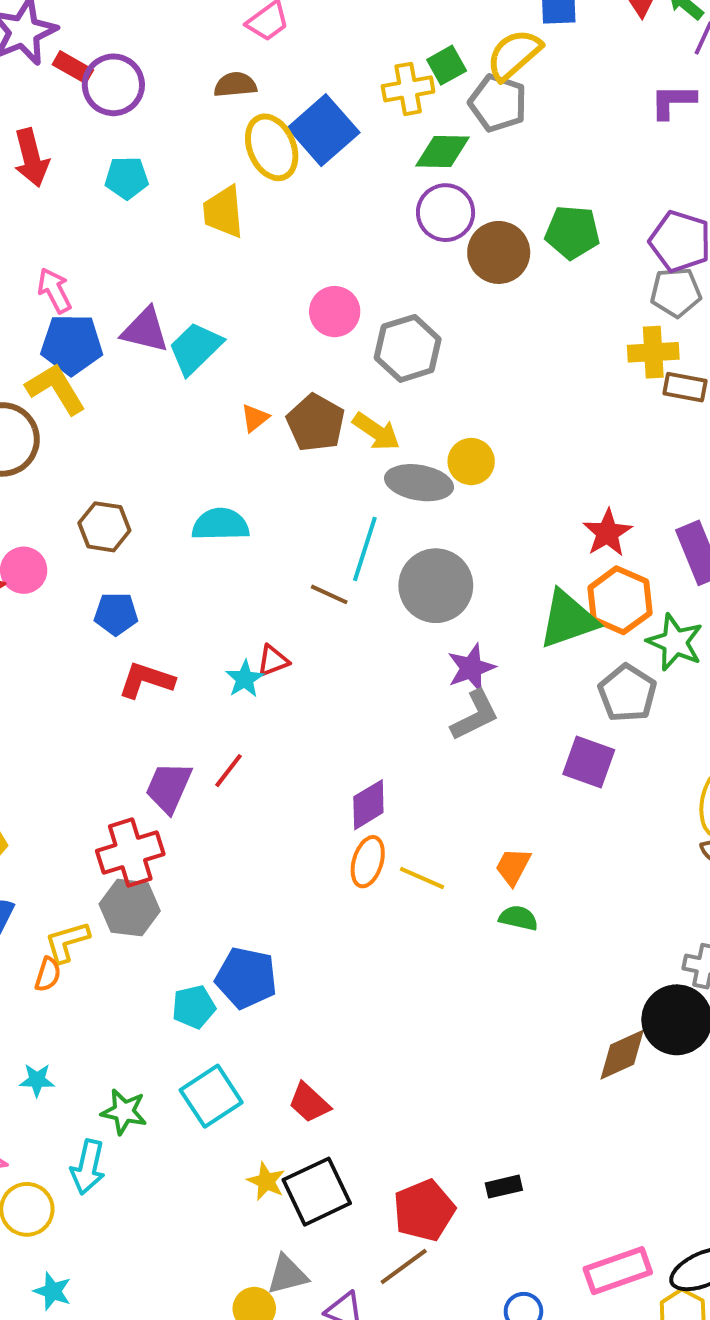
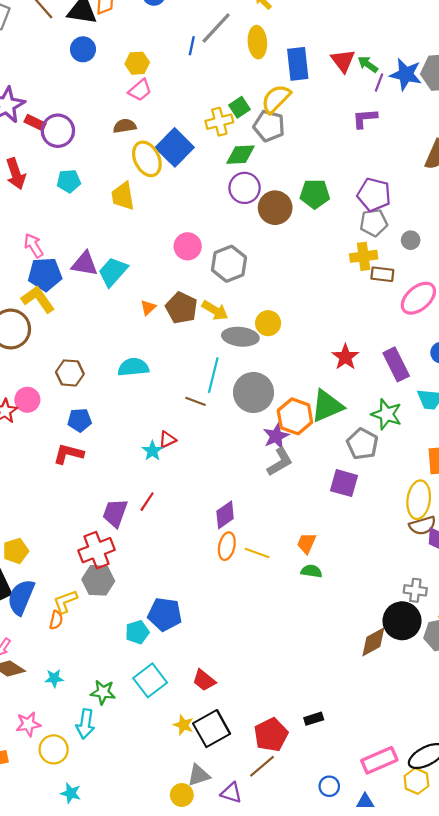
orange hexagon: (620, 600) -> (295, 416), moved
red L-shape: (146, 680) -> (68, 454), moved

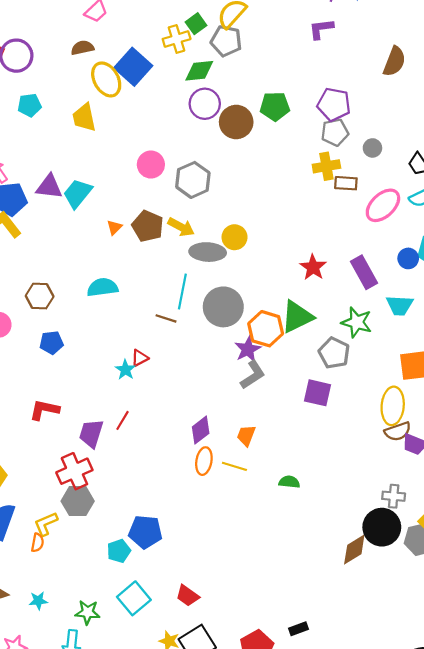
red L-shape: (68, 454) -> (44, 410), moved
orange trapezoid: (306, 543) -> (246, 435), moved

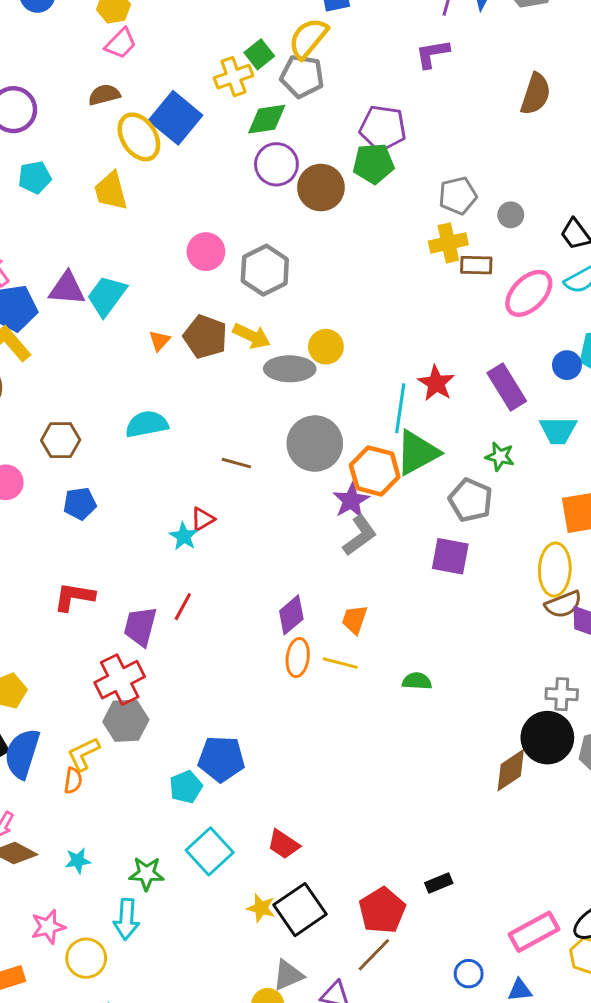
purple pentagon: (334, 104) -> (383, 128), moved
cyan line: (182, 291) -> (400, 408), moved
green star: (357, 322) -> (500, 456), size x0.7

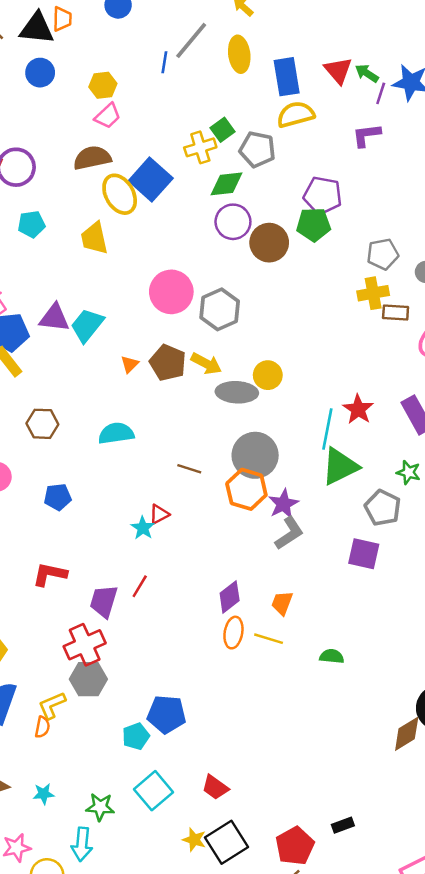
yellow semicircle: (308, 38) -> (296, 114), moved, turned 33
brown semicircle: (104, 95) -> (92, 158), size x1.4
pink circle: (206, 252) -> (171, 292), size x1.4
brown hexagon: (61, 440) -> (42, 424), moved
orange hexagon: (375, 471) -> (246, 489), moved

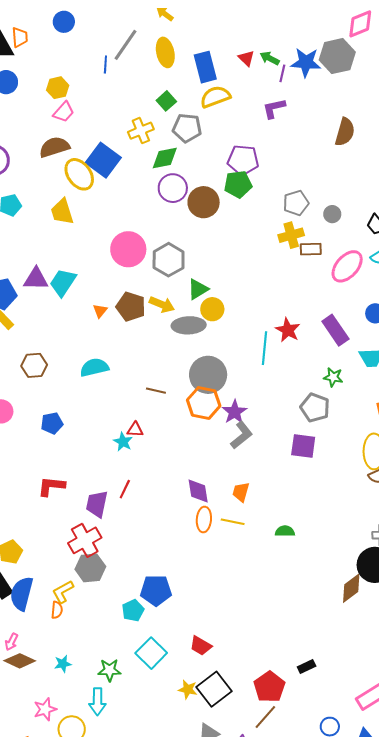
red triangle: (338, 70) -> (246, 58), size x0.7
green square: (223, 130) -> (166, 101), moved
green triangle: (340, 466) -> (198, 289), moved, size x0.7
red triangle: (159, 514) -> (135, 430), turned 36
purple diamond: (230, 597) -> (198, 491), turned -56

